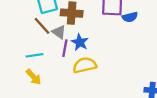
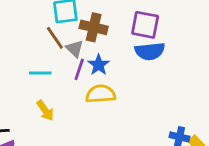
blue semicircle: (130, 17) -> (150, 51), moved, size x1.5
yellow arrow: (33, 77) -> (45, 110), moved

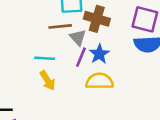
brown line: (55, 38) -> (60, 26), turned -65
yellow arrow: (45, 110) -> (48, 80), moved

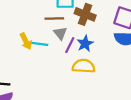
gray triangle: (78, 38) -> (60, 33), moved
yellow arrow: (48, 80) -> (26, 41), moved

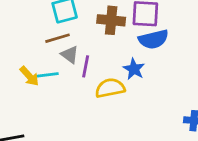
brown cross: (85, 14) -> (111, 20), moved
blue star: (85, 44) -> (134, 69), moved

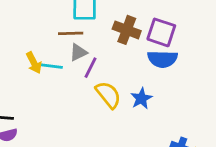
gray triangle: (70, 55) -> (78, 52), turned 42
blue star: (134, 69) -> (141, 98), moved
yellow semicircle: (110, 88) -> (108, 95), turned 48

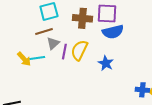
yellow semicircle: (108, 95) -> (79, 50), moved, turned -100

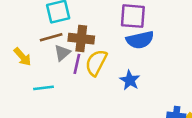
brown cross: (82, 18) -> (81, 39), moved
cyan line: (37, 58) -> (44, 88), moved
yellow arrow: (24, 59) -> (22, 57), moved

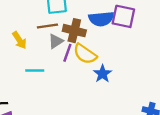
blue semicircle: (140, 40) -> (101, 19), moved
yellow semicircle: (96, 63) -> (85, 54), turned -90
blue star: (130, 80) -> (103, 74), moved

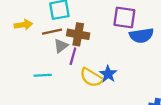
blue semicircle: (101, 19) -> (141, 35), moved
yellow arrow: (19, 40) -> (23, 25), moved, turned -60
yellow semicircle: (85, 54) -> (91, 77), moved

